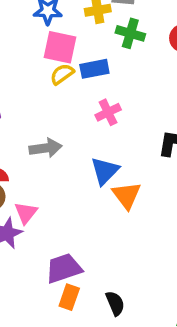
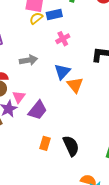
purple trapezoid: (64, 268) -> (38, 110), moved, turned 150
black semicircle: (115, 303) -> (71, 146), size x1.5

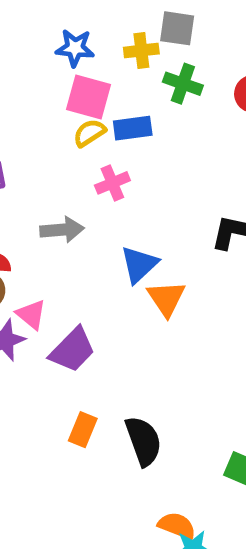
pink cross: (63, 39) -> (112, 183), moved
pink triangle: (19, 97) -> (31, 314), turned -32

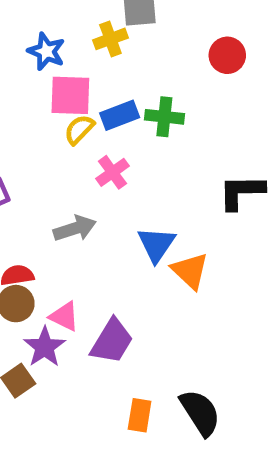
blue star: (75, 48) -> (46, 51), turned 30
green cross: (183, 84) -> (164, 117), moved

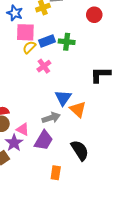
gray arrow: (75, 228) -> (51, 118), moved
black semicircle: (200, 413) -> (80, 150), moved

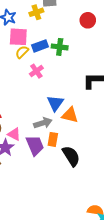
orange triangle: (78, 109) -> (70, 115), turned -30
purple trapezoid: (44, 140) -> (35, 145), turned -55
orange rectangle: (56, 173) -> (53, 139), moved

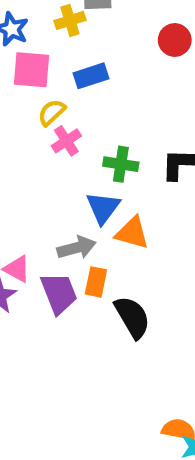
blue rectangle: (40, 46) -> (91, 76), moved
green cross: (60, 47) -> (121, 164), moved
yellow semicircle: (22, 52) -> (52, 112), moved

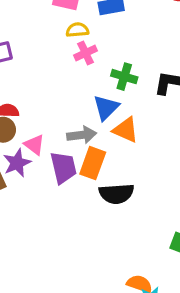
yellow semicircle: (52, 112) -> (77, 30), turned 30
orange rectangle: (96, 282) -> (93, 163), size x1.4
black semicircle: (132, 317) -> (116, 194), turned 108

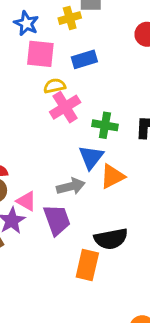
pink cross: (86, 53) -> (65, 107), size x1.4
orange triangle: (126, 130) -> (112, 176), turned -44
orange rectangle: (93, 163) -> (87, 265), moved

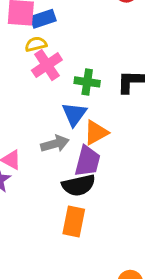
blue rectangle: (84, 59) -> (43, 19), moved
purple trapezoid: (57, 220) -> (87, 161), moved, turned 36
black semicircle: (111, 239) -> (79, 185), moved

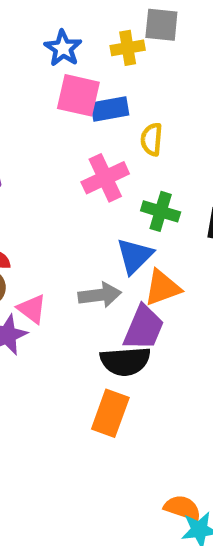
yellow semicircle: (36, 44) -> (152, 139), moved, turned -80

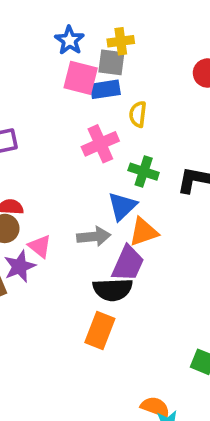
gray square: (161, 25) -> (111, 62), moved

